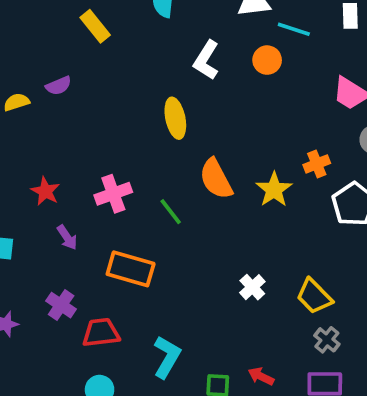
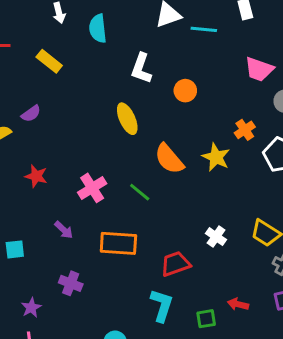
orange circle: (267, 60) -> (185, 91), moved
red star: (45, 191) -> (36, 176), moved
red trapezoid: (101, 333) -> (175, 264), moved

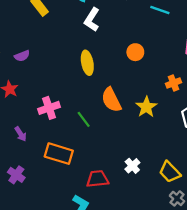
white L-shape: (141, 68) -> (92, 20), moved
purple semicircle: (31, 114) -> (22, 56), moved
orange cross: (245, 130) -> (173, 83), moved

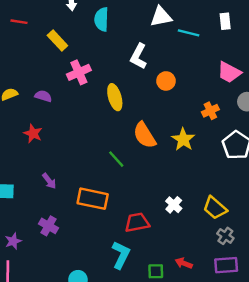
white L-shape: (92, 20) -> (138, 56), moved
purple semicircle: (22, 56) -> (43, 96), turned -136
pink cross: (49, 108) -> (79, 72), moved

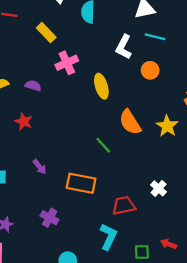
cyan line: (189, 33) -> (155, 37), moved
purple cross: (48, 226) -> (50, 218), moved

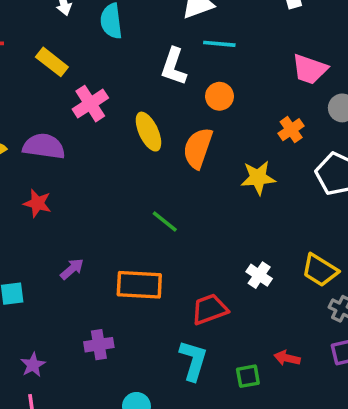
purple semicircle: (33, 86) -> (44, 146), size x1.6
orange semicircle: (130, 122) -> (198, 148), moved, turned 60
yellow star: (167, 126) -> (258, 178), turned -30
purple arrow: (39, 167) -> (72, 269), turned -84
purple cross: (50, 218) -> (99, 345), turned -30

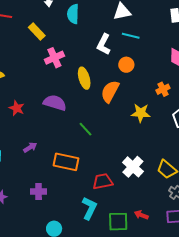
purple semicircle: (44, 146) -> (55, 103), moved
white cross: (259, 275) -> (133, 167), size x1.5
green square: (248, 376) -> (118, 222), size x1.5

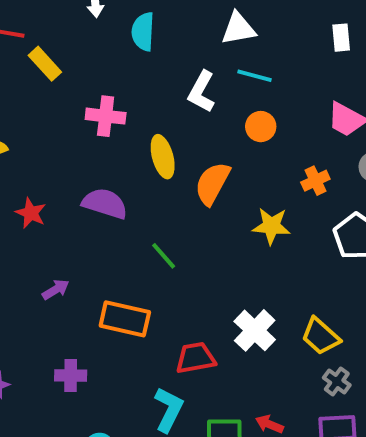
yellow rectangle: (37, 31) -> (45, 64), moved
pink cross: (54, 58) -> (106, 116), turned 30
orange circle: (126, 65) -> (261, 127), moved

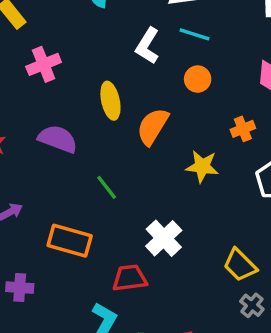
pink cross: (106, 116) -> (44, 64), moved, turned -32
white cross: (255, 330) -> (164, 238), moved

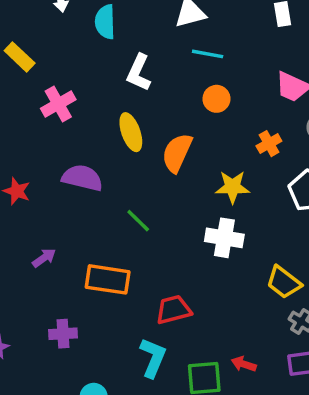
white L-shape: (147, 46) -> (139, 73), moved
white cross: (164, 238) -> (224, 238), moved, turned -30

